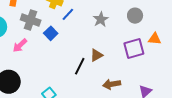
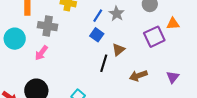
blue line: (68, 14) -> (98, 16), moved
blue square: (51, 33) -> (97, 35), moved

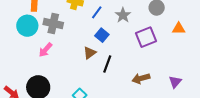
blue line: (98, 16) -> (97, 12), moved
purple square: (154, 37) -> (146, 37), moved
cyan circle: (15, 39) -> (27, 26), moved
brown triangle: (118, 50) -> (90, 53), moved

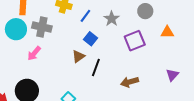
purple triangle: (175, 82) -> (172, 75), moved

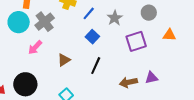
gray cross: (42, 27) -> (45, 22), turned 36
brown triangle: (78, 56) -> (64, 60), moved
purple triangle: (172, 75) -> (152, 78), moved, turned 32

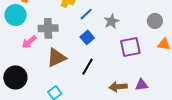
gray circle: (149, 13) -> (155, 21), moved
gray cross: (45, 22) -> (48, 28), moved, turned 30
brown triangle: (64, 60) -> (56, 58), size x1.5

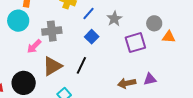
gray circle: (155, 21) -> (154, 23), moved
brown triangle: (56, 58) -> (52, 66), moved
black line: (87, 67) -> (81, 65), moved

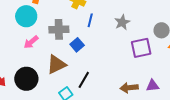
blue line: (89, 14) -> (90, 20), moved, turned -32
blue square: (92, 37) -> (77, 45), moved
pink arrow: (34, 46) -> (31, 42), moved
black line: (81, 65) -> (84, 80), moved

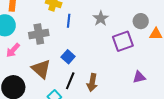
blue square: (77, 45) -> (68, 57), moved
brown triangle: (56, 64) -> (41, 69), turned -45
brown arrow: (129, 88) -> (92, 83), moved, turned -66

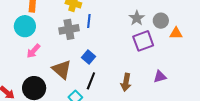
gray star: (101, 18) -> (137, 18), moved
gray cross: (39, 34) -> (69, 29), moved
brown arrow: (92, 83) -> (126, 82), moved

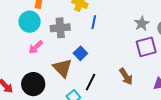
gray cross: (69, 29) -> (60, 28), moved
blue square: (89, 57) -> (80, 53), moved
brown arrow: (126, 82) -> (126, 77), moved, turned -48

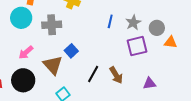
blue line: (94, 22) -> (110, 21), moved
pink arrow: (36, 47) -> (26, 52), moved
black line: (90, 82) -> (93, 74), moved

